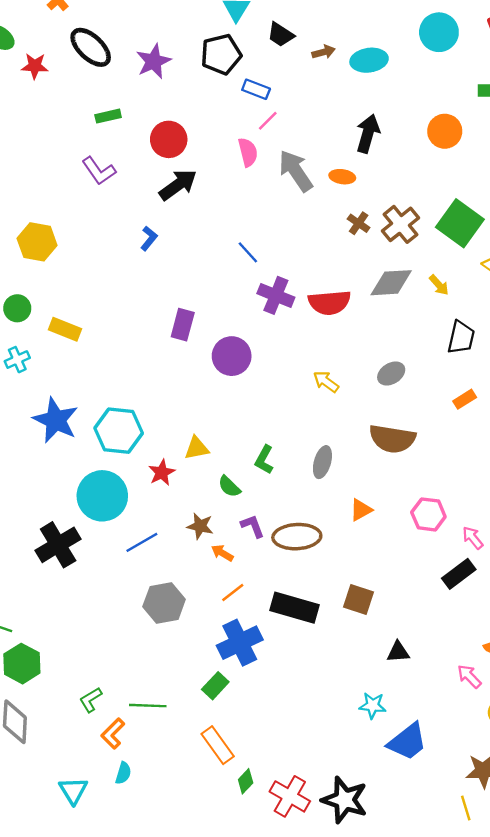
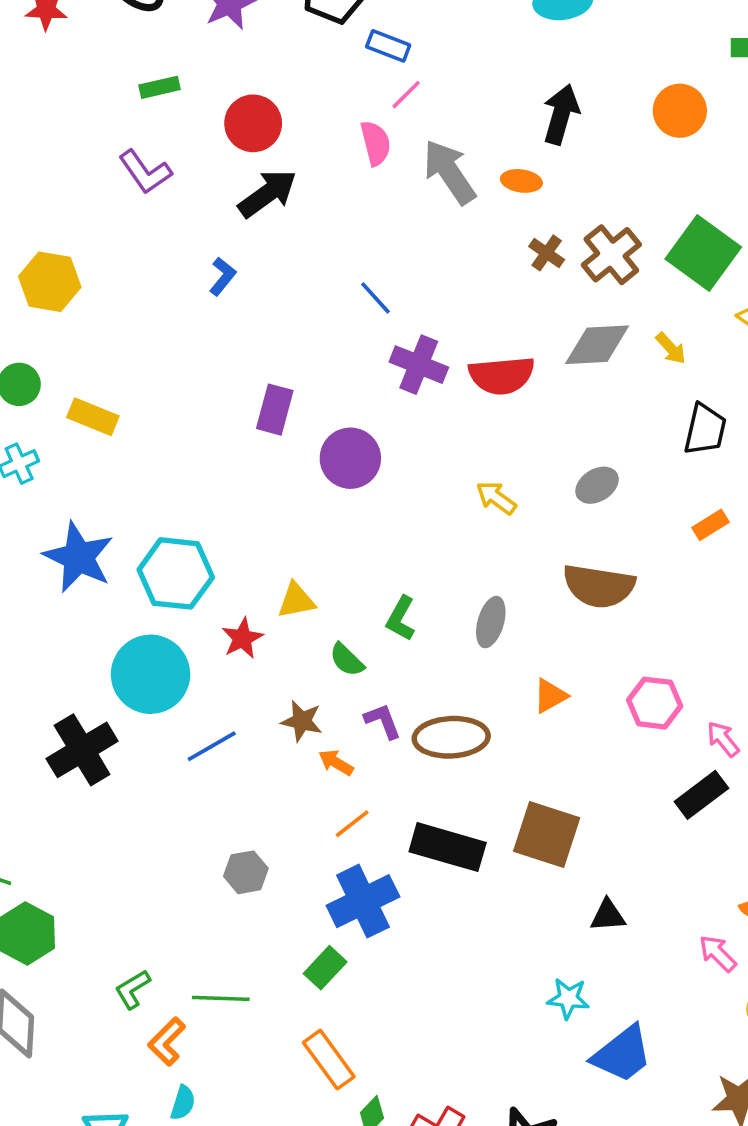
brown square: (359, 600) -> (547, 834), size x1.4
gray hexagon: (164, 603) -> (246, 872), moved, size x0.7

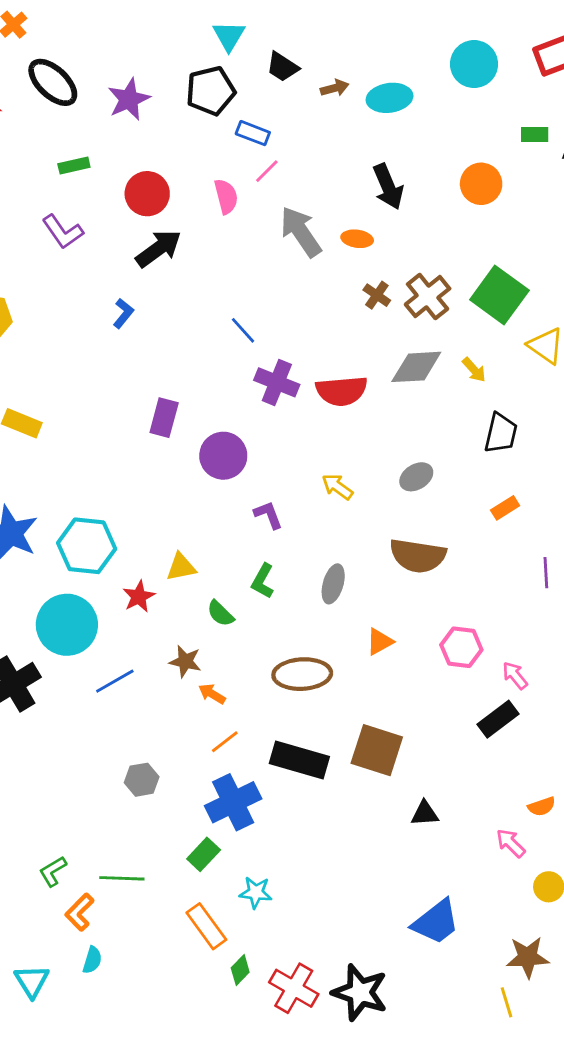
black arrow: (561, 114) -> (388, 187), turned 141
pink semicircle: (376, 143) -> (226, 196), moved
purple L-shape: (383, 721) -> (268, 515), moved
cyan star: (568, 998) -> (256, 892), moved

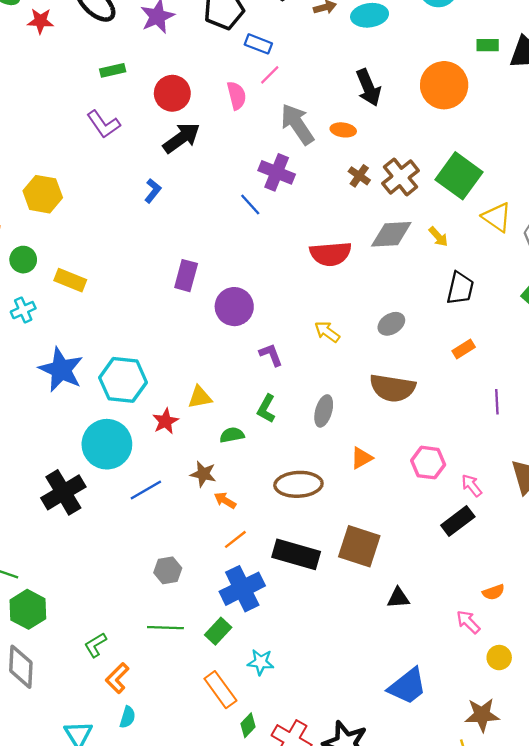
orange circle: (481, 184) -> (444, 85), size x1.4
purple cross: (277, 382) -> (277, 172), moved
green semicircle: (220, 613) -> (232, 435), turned 125
green line: (122, 878) -> (165, 628), moved

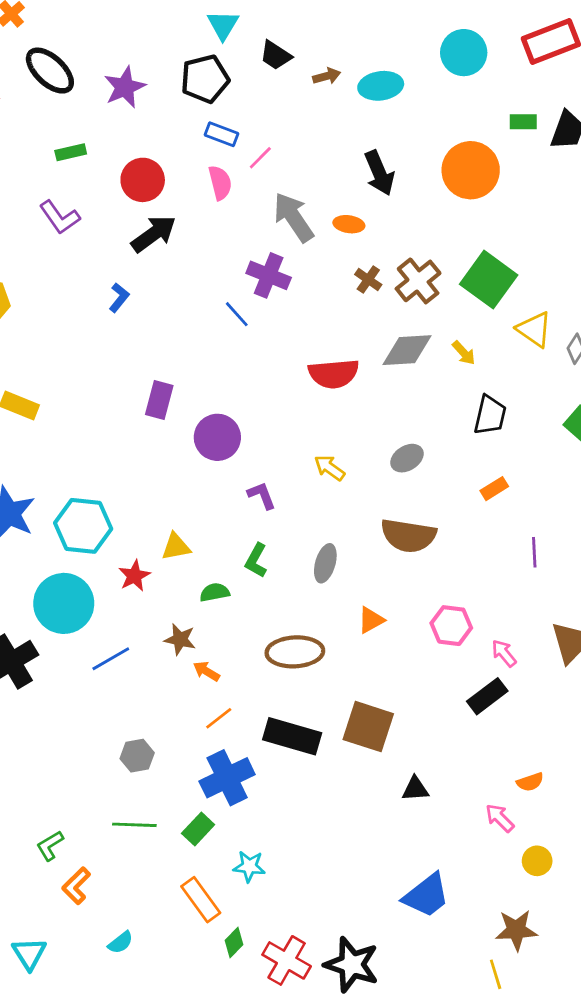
blue rectangle: (258, 44) -> (222, 134), moved
cyan semicircle: (128, 717) -> (121, 942), moved, turned 35

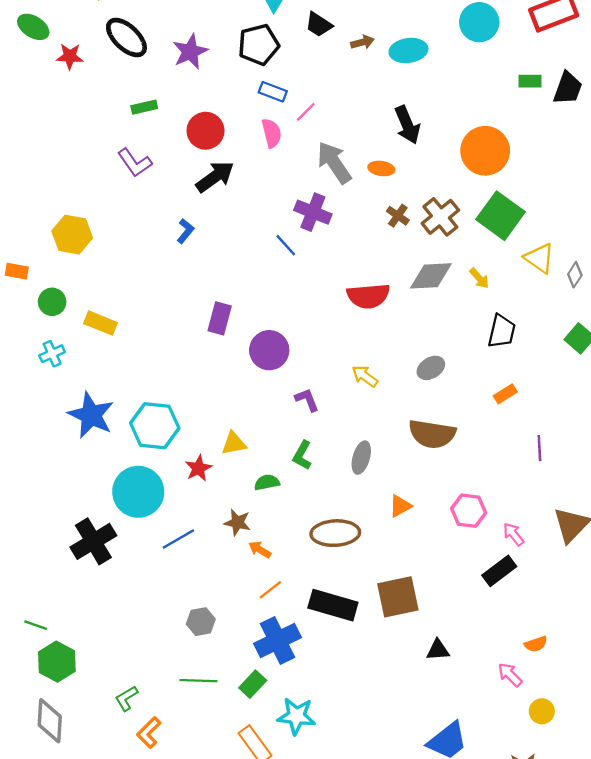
orange circle: (471, 170) -> (485, 151), moved
brown square: (368, 727) -> (398, 597), turned -30
cyan star: (249, 866) -> (296, 716), size x1.4

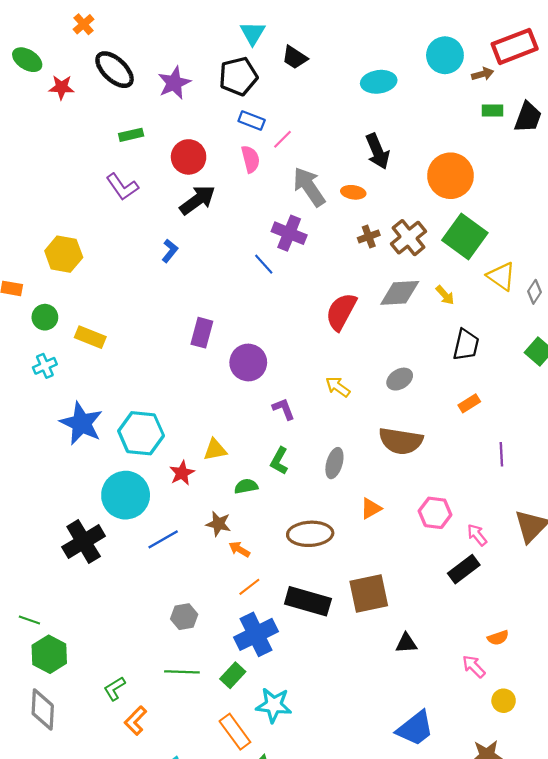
brown arrow: (362, 42) -> (483, 74), moved
brown cross: (398, 216) -> (369, 237), turned 35
red semicircle: (368, 296) -> (341, 312), turned 123

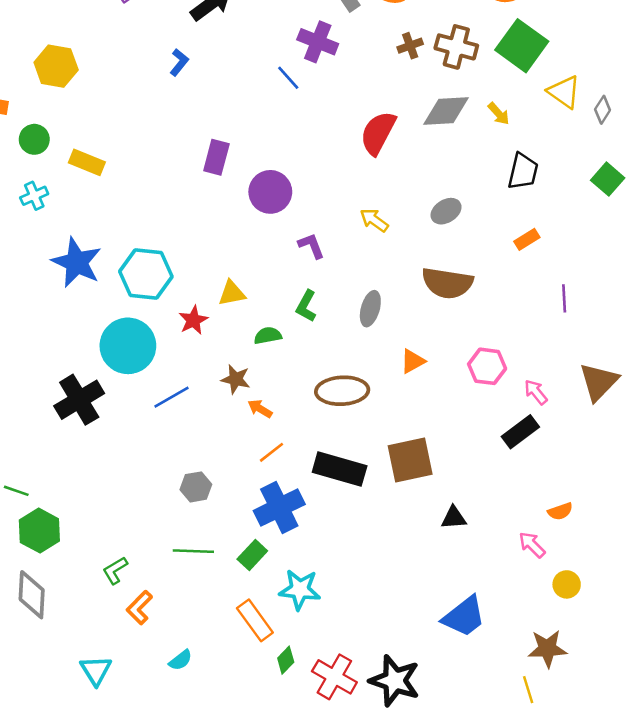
brown cross: (409, 238) -> (456, 47), turned -36

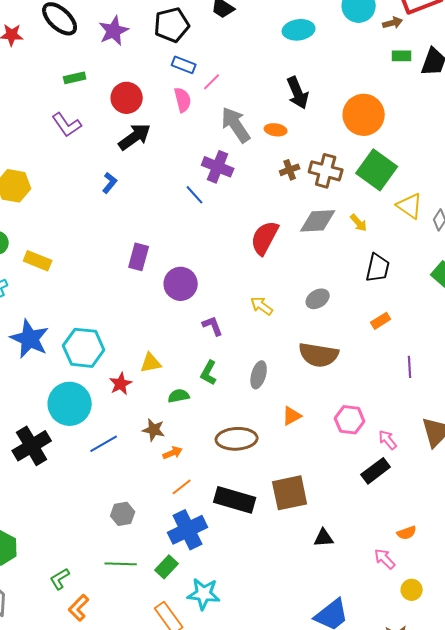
orange arrow: (260, 409) -> (173, 453), turned 126

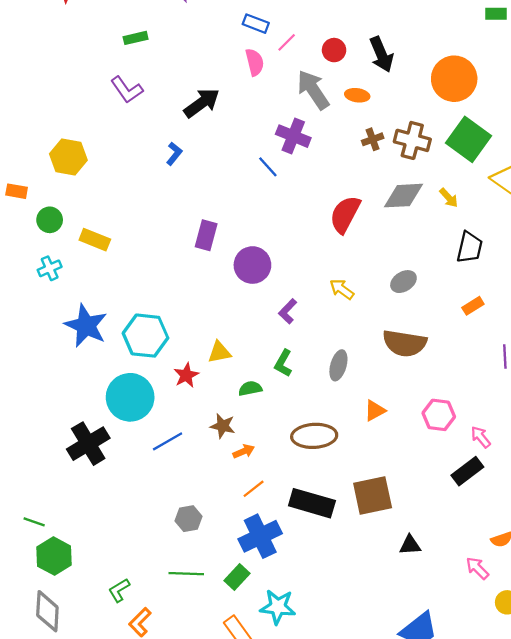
red circle: (127, 98) -> (334, 50), moved, size x0.7
purple L-shape: (213, 326) -> (288, 311), turned -115

